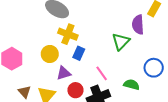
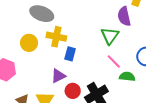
yellow circle: (50, 54) -> (29, 43), moved
pink line: (102, 73) -> (114, 61), moved

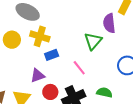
blue rectangle: (70, 54) -> (52, 55), turned 48
pink line: (114, 61) -> (79, 68), moved
green semicircle: (127, 77) -> (104, 93), moved

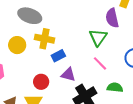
pink line: (79, 68) -> (100, 63), moved
purple triangle: (38, 76) -> (68, 74), moved, turned 42
red circle: (50, 92) -> (41, 82), moved

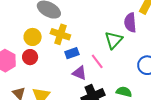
pink line: (100, 63) -> (97, 61), moved
red circle: (41, 82) -> (30, 57), moved

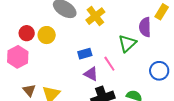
yellow cross: (60, 34) -> (95, 16), moved, turned 30
red circle: (30, 57) -> (27, 33), moved

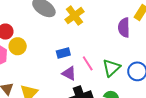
yellow circle: (47, 35) -> (18, 46), moved
green triangle: (127, 43) -> (111, 68), moved

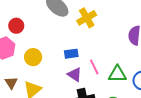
yellow circle: (18, 46) -> (33, 57), moved
green triangle: (111, 68) -> (117, 74), turned 36

